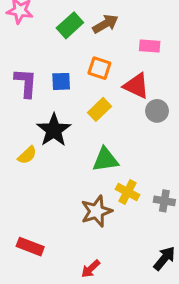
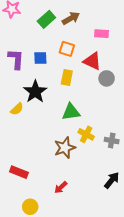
yellow rectangle: (99, 109) -> (67, 77), turned -35

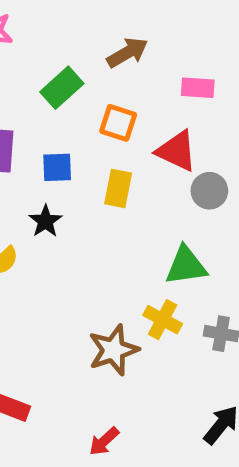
green rectangle: (46, 19) -> (62, 88), moved
blue square: (40, 58) -> (57, 167), moved
black star: (35, 92) -> (45, 221), size x0.6
green triangle: (71, 112) -> (186, 266), moved

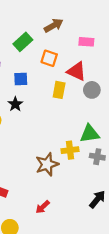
yellow rectangle: (118, 188) -> (59, 90), moved
green triangle: (186, 266) -> (90, 134), moved
yellow cross: (163, 320) -> (70, 150), turned -35

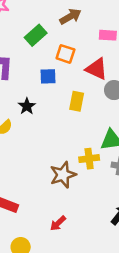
blue square: (21, 79) -> (48, 76), moved
yellow rectangle: (59, 90) -> (77, 101), moved

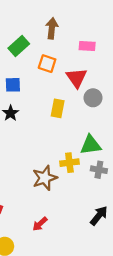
brown arrow: (70, 17) -> (52, 28), turned -54
red triangle: (97, 69) -> (77, 78), turned 30
blue square: (48, 76) -> (13, 85), moved

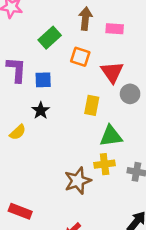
pink rectangle: (87, 46) -> (115, 29), moved
green triangle: (91, 145) -> (111, 136), moved

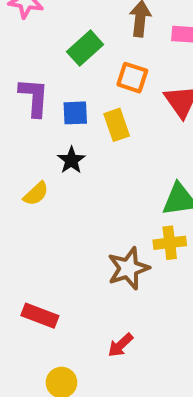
yellow rectangle: (92, 105) -> (117, 125), moved, turned -30

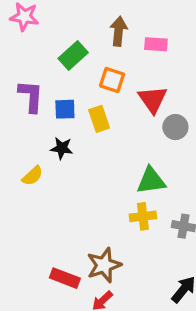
black star: (71, 160) -> (62, 148), turned -30
brown star: (128, 268) -> (104, 265), moved
red rectangle: (40, 316) -> (65, 278), moved

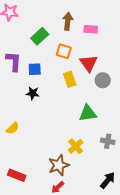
yellow rectangle: (99, 119) -> (70, 79), moved
yellow semicircle: (32, 176) -> (13, 128), moved
yellow cross: (143, 216) -> (76, 146), moved, turned -35
red rectangle: (65, 278) -> (17, 175), moved

